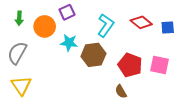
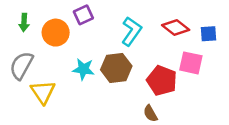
cyan star: (69, 43) -> (83, 69), moved
pink square: (160, 65) -> (191, 63), moved
yellow triangle: (21, 85) -> (43, 92), moved

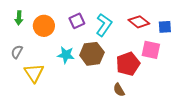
purple square: (83, 15) -> (77, 21), moved
gray semicircle: (21, 65) -> (17, 52), size x0.6
red pentagon: (162, 81) -> (128, 64), turned 30

